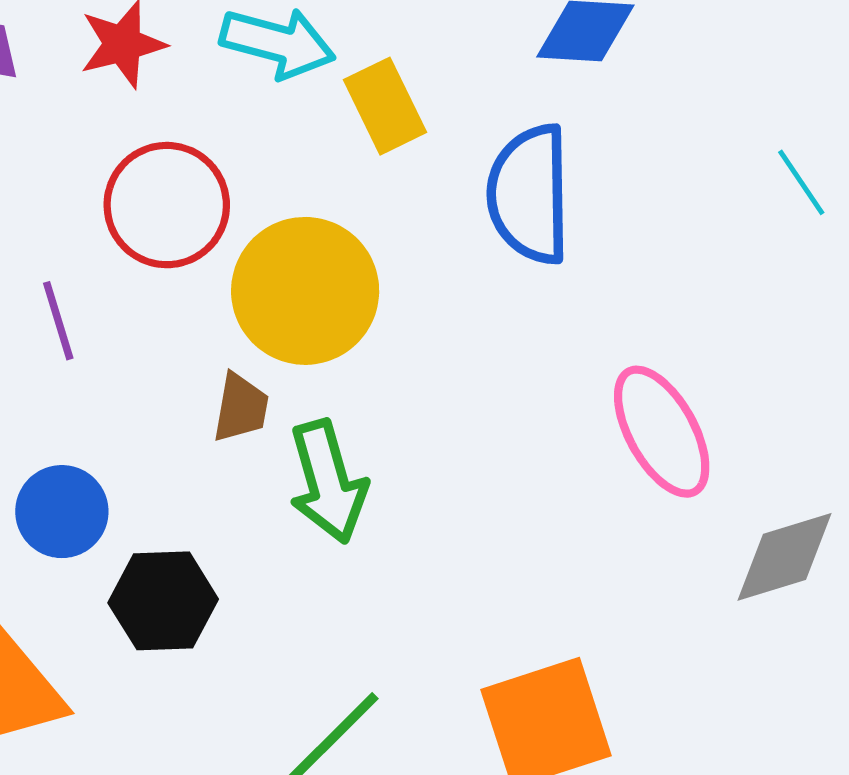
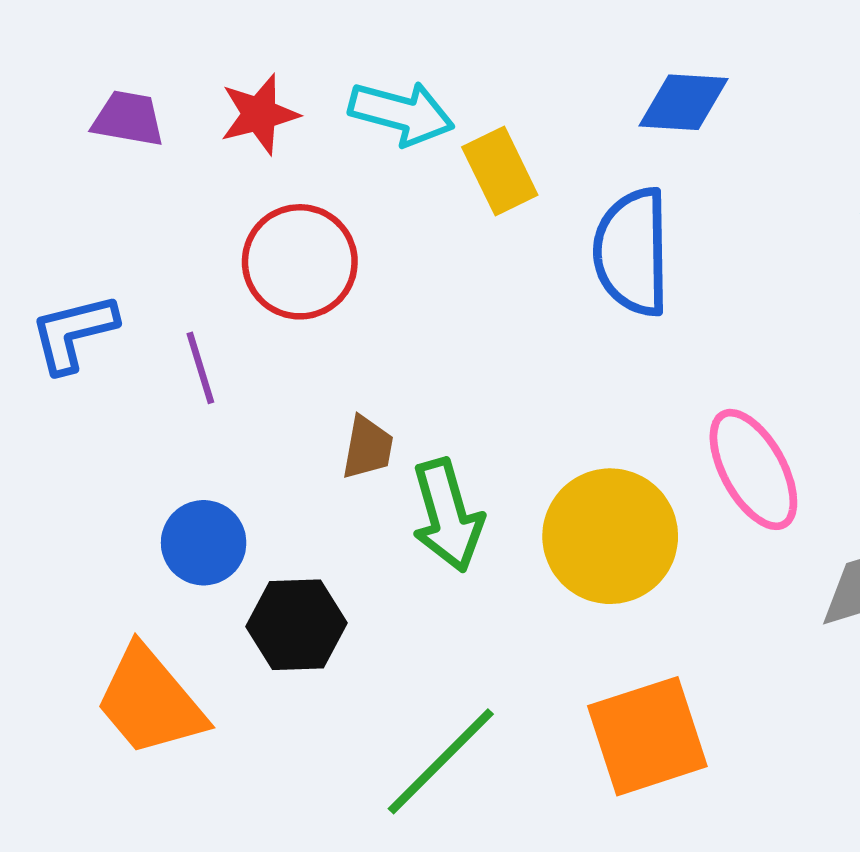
yellow circle: (305, 291) -> (610, 536), moved

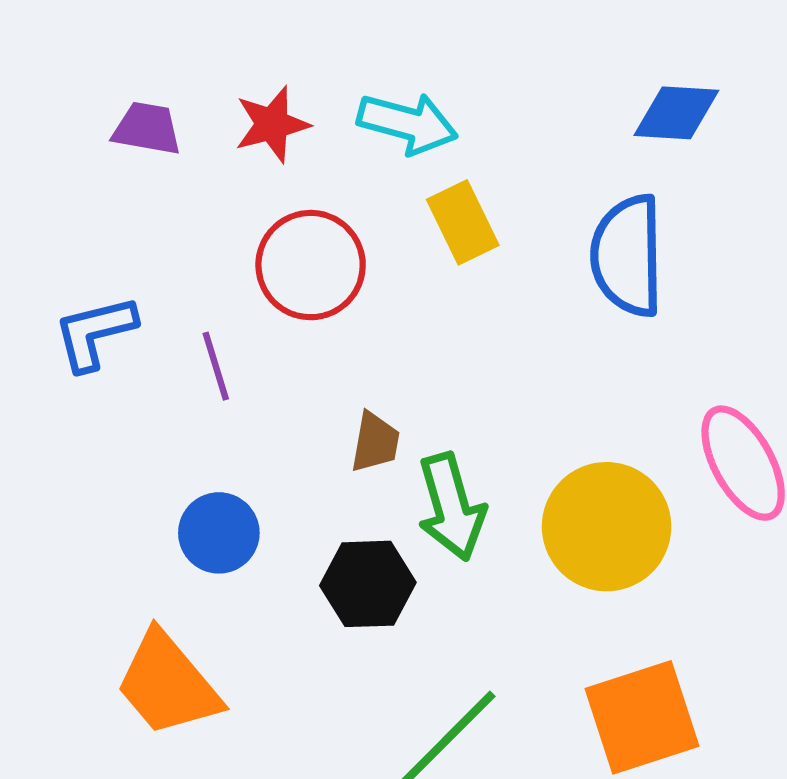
yellow rectangle: (500, 171) -> (463, 222), moved
black hexagon: (296, 625) -> (368, 584), moved

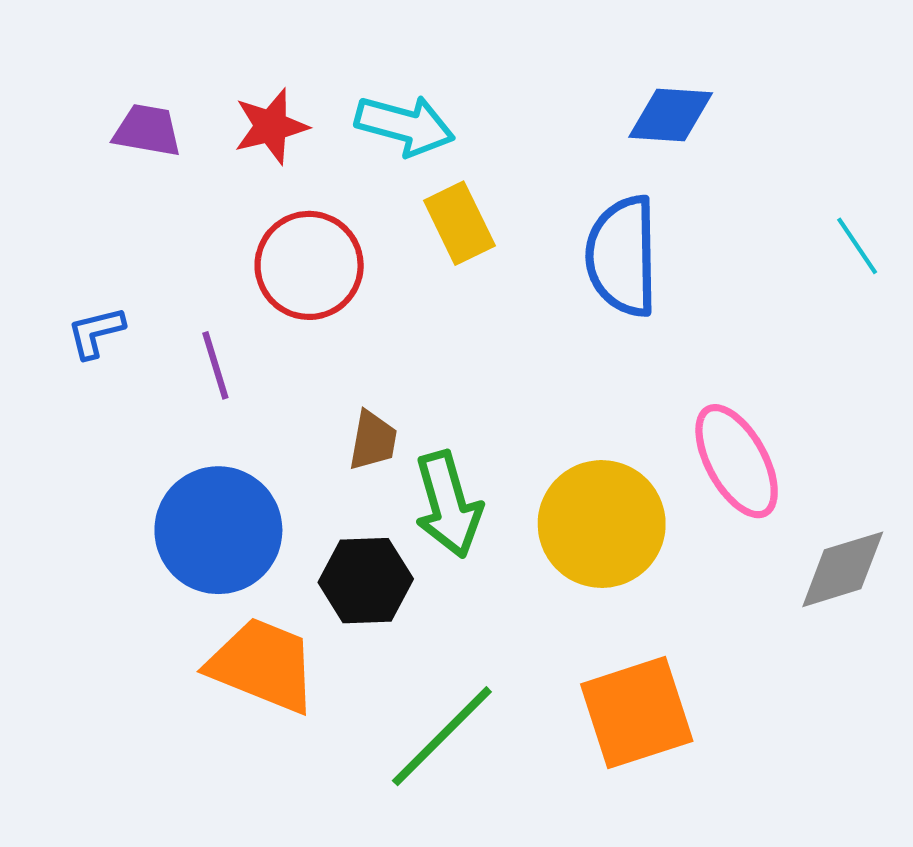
blue L-shape: (95, 333) -> (96, 332), size x0.7
blue circle: (219, 533) -> (218, 530), size x1.6
orange trapezoid: (168, 684) -> (263, 665), moved, turned 152

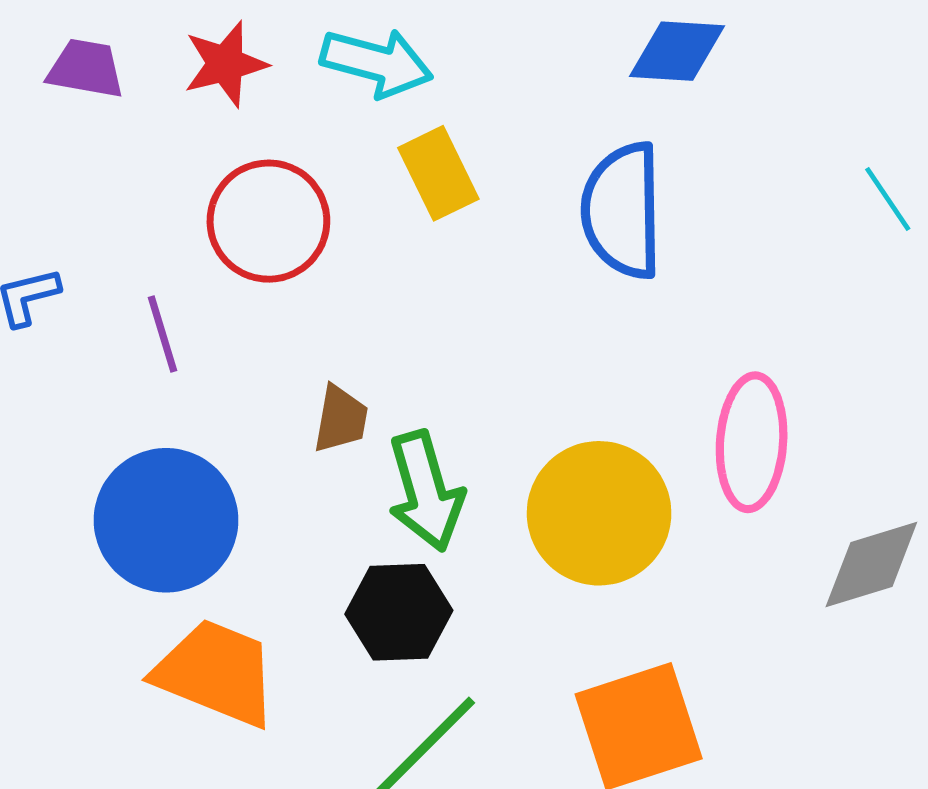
pink ellipse: (737, 461) -> (752, 442), turned 33
black hexagon: (366, 581) -> (399, 612), moved

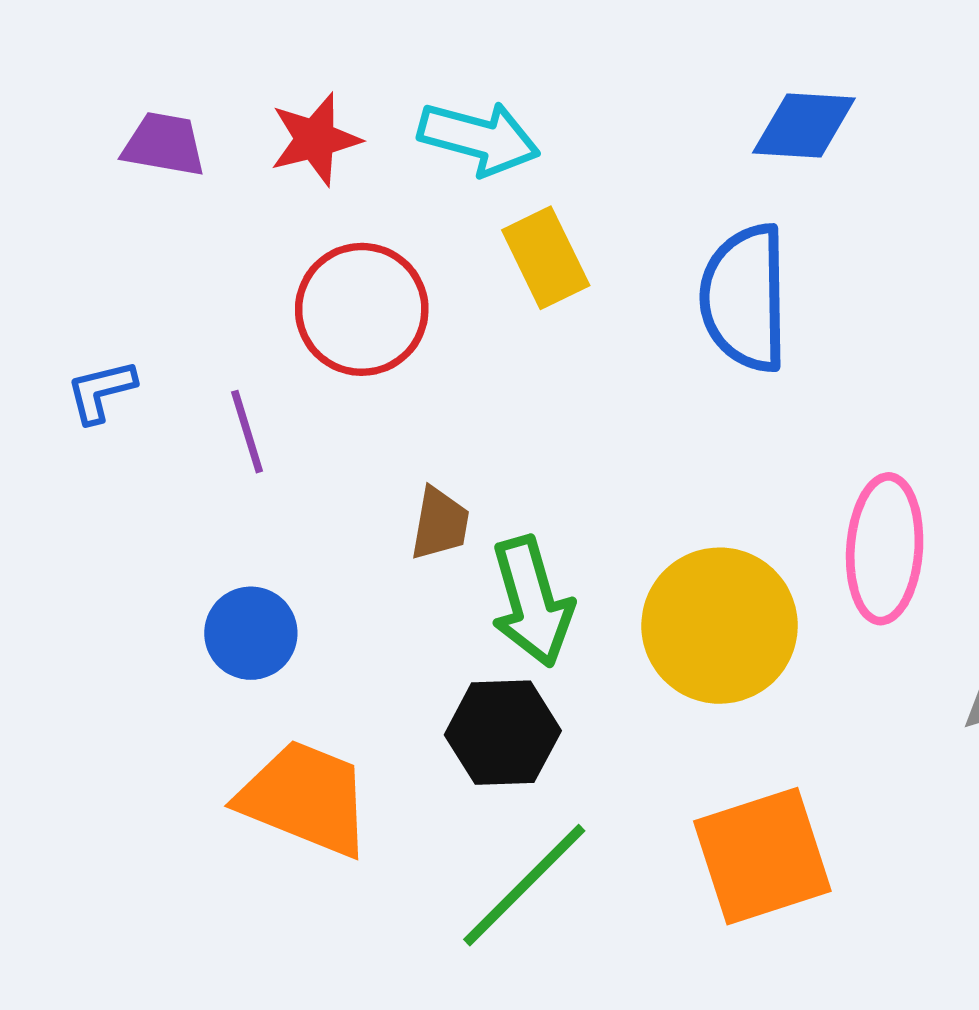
blue circle: (166, 520) -> (251, 633), size x0.6

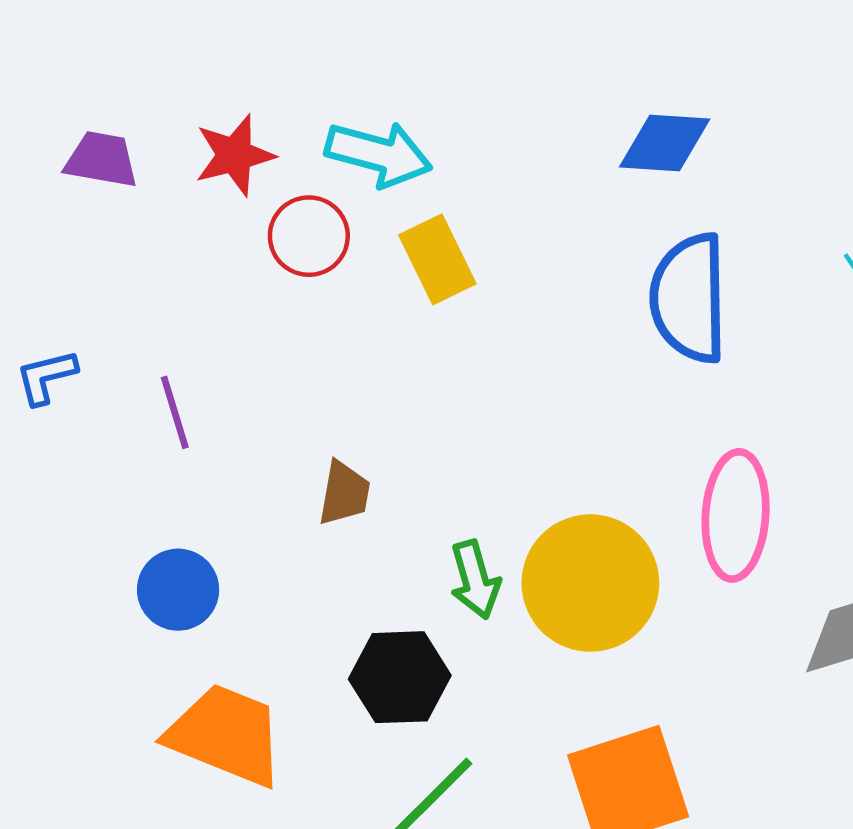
blue semicircle: (745, 298) -> (689, 298), moved
red circle: (362, 309) -> (309, 236), moved, size x0.7
green arrow: (532, 602) -> (475, 580), moved, size x0.7

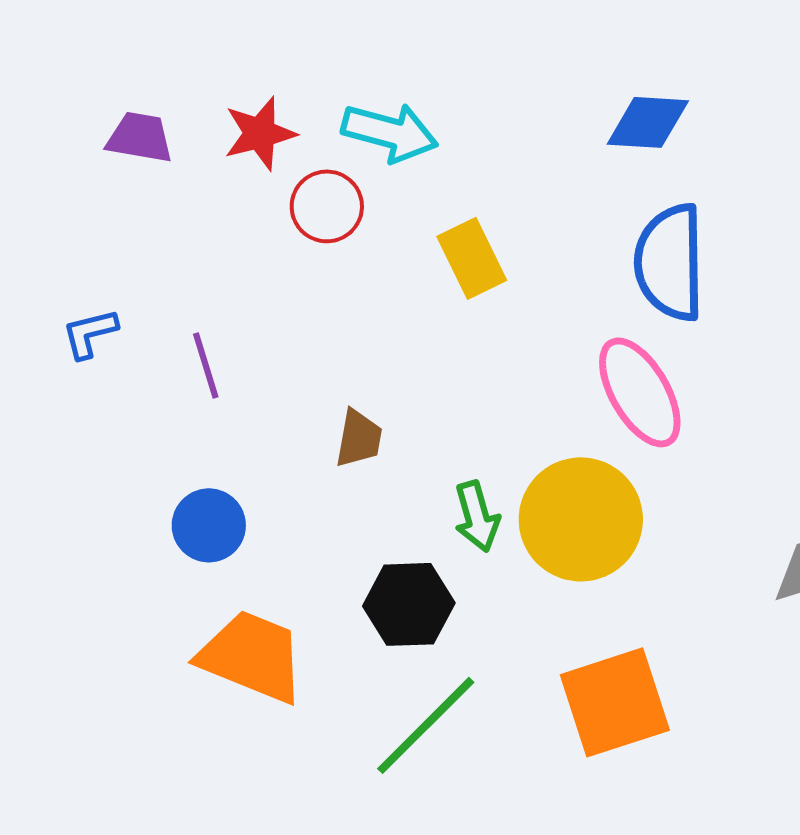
yellow rectangle: (437, 259) -> (472, 258), moved
pink ellipse: (736, 515) -> (640, 392), moved, turned -34

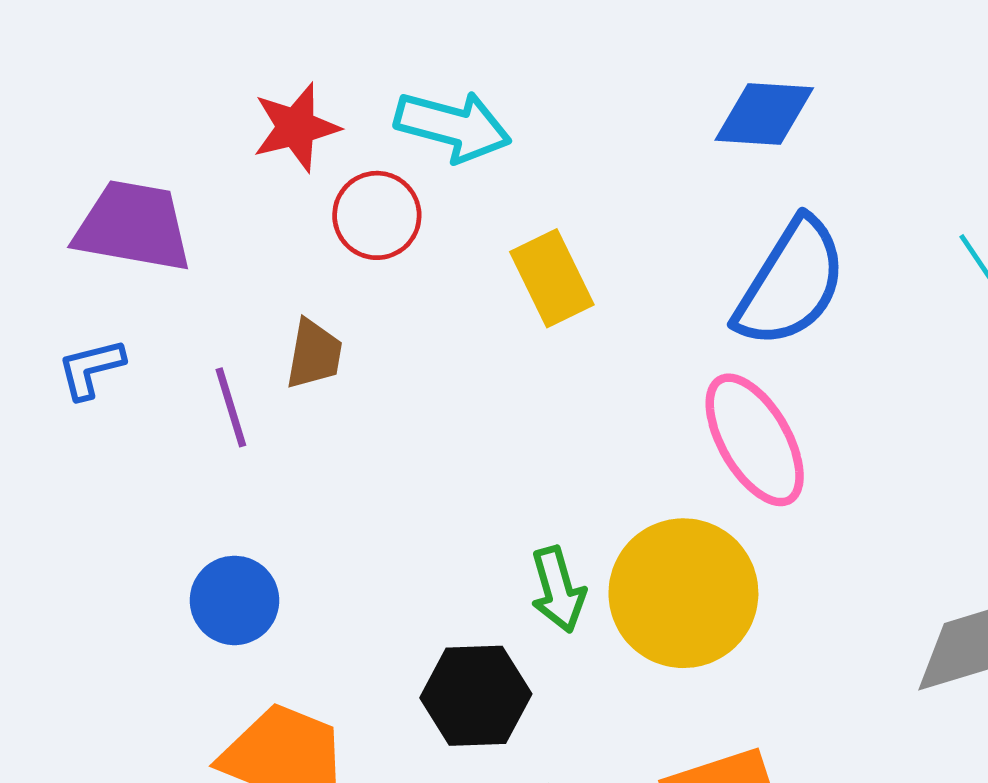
purple trapezoid: (140, 137) -> (133, 226), moved, size x1.5
blue semicircle: (670, 262) -> (791, 283), turned -147
brown trapezoid: (359, 438) -> (314, 354), moved

